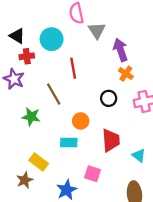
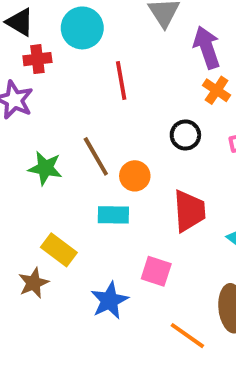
brown line: (54, 94) -> (96, 156), moved

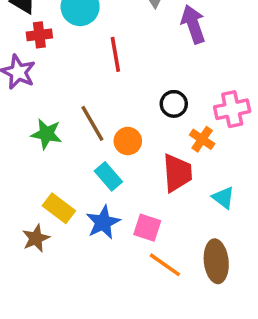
orange cross: (217, 90) -> (202, 139), moved
cyan rectangle: (113, 215) -> (108, 176), turned 48
blue star: (109, 300) -> (103, 222), moved
orange line: (187, 336) -> (165, 265), moved

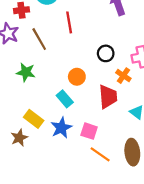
brown line: (92, 123) -> (39, 39), moved

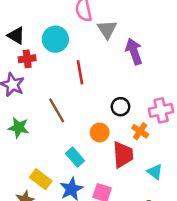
brown line: (39, 39) -> (57, 110), moved
green star: (26, 72) -> (19, 128), moved
orange circle: (77, 77) -> (100, 132), moved

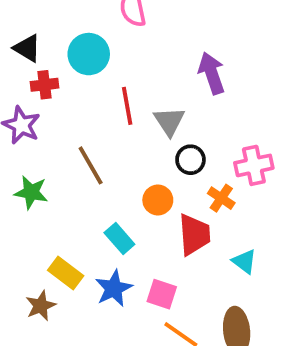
gray triangle: (107, 29) -> (169, 121), moved

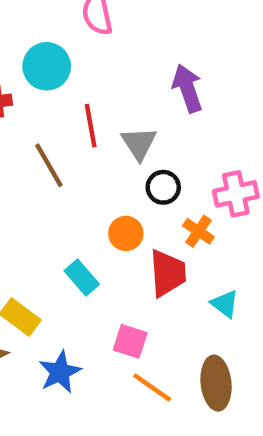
brown line: (91, 165) -> (49, 165), moved
blue star: (114, 288) -> (60, 372), moved

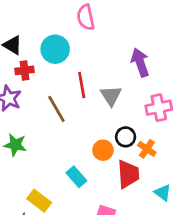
black circle: (163, 187) -> (126, 137), moved
pink cross: (236, 194) -> (159, 108), moved

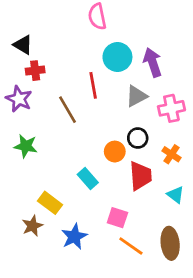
cyan circle: (55, 49) -> (117, 57), moved
gray triangle: (111, 96) -> (136, 96), moved, turned 35
orange cross: (147, 149) -> (171, 154), moved

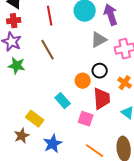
red cross: (35, 71) -> (14, 21), moved
red line: (93, 85) -> (50, 16), moved
green star: (26, 146) -> (17, 66), moved
pink square: (117, 218) -> (86, 119), moved

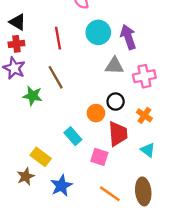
gray triangle: (99, 40) -> (114, 66), turned 30
green star: (17, 66) -> (33, 96), moved

